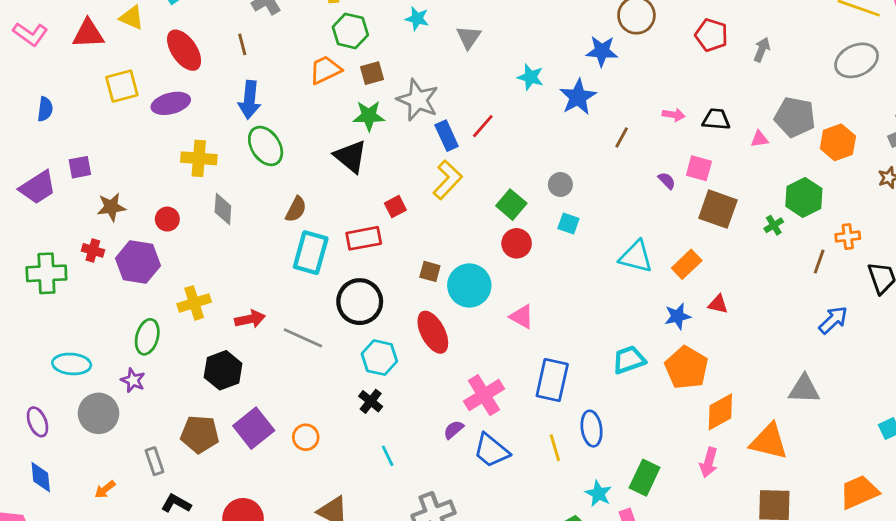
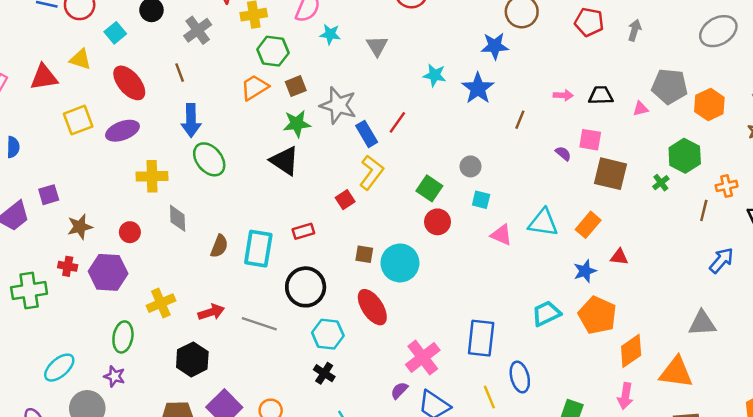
red square: (395, 207) -> (345, 200), moved
brown semicircle: (296, 209) -> (219, 246), moved
red rectangle: (364, 238) -> (303, 231), size x0.7
pink triangle: (522, 317) -> (501, 235), moved
cyan ellipse: (72, 364) -> (59, 368), turned -40

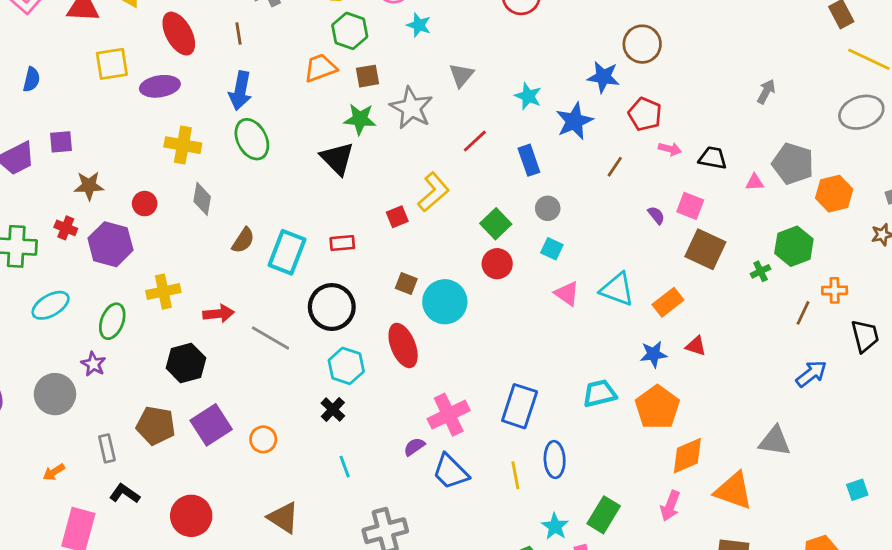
red pentagon: (589, 22) -> (645, 114), moved
gray triangle: (377, 46) -> (461, 75), moved
blue rectangle: (367, 134) -> (529, 160), moved
cyan ellipse: (59, 368) -> (51, 305), moved

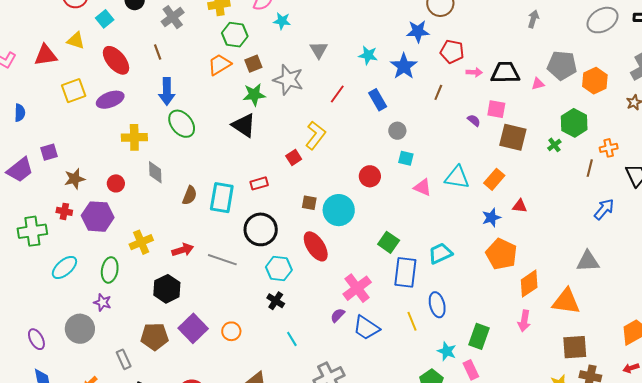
black trapezoid: (713, 158) -> (505, 73), size x1.4
green square: (496, 224) -> (389, 242), moved
cyan trapezoid: (600, 393) -> (440, 253), moved

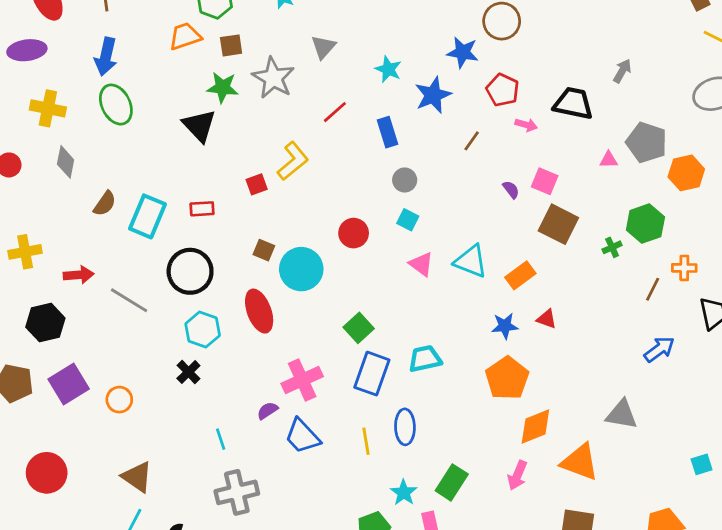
black trapezoid: (505, 73) -> (573, 103), moved
cyan line: (292, 339) -> (221, 439), moved

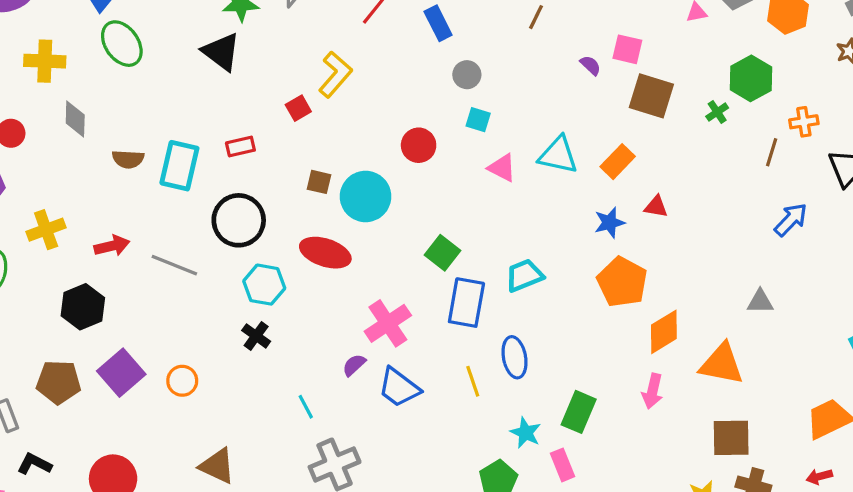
brown semicircle: (105, 204) -> (128, 159), turned 68
red ellipse: (259, 311) -> (325, 253), turned -42
gray triangle: (622, 414) -> (760, 302), size x0.7

